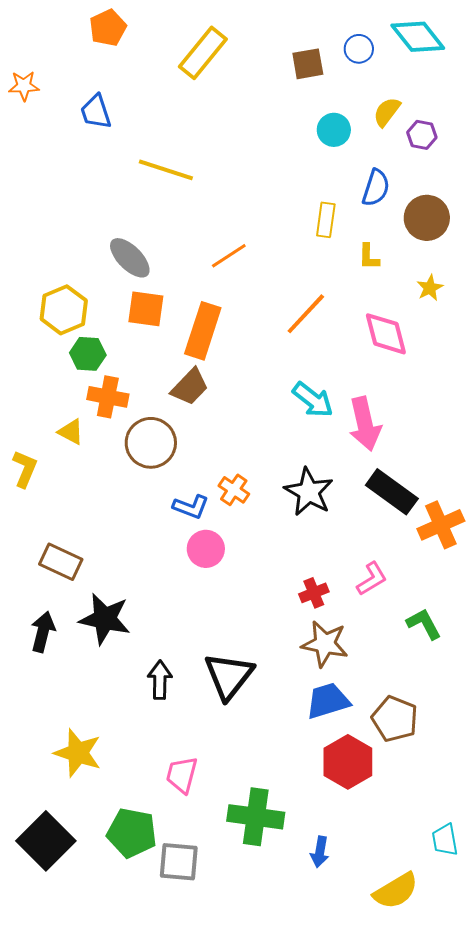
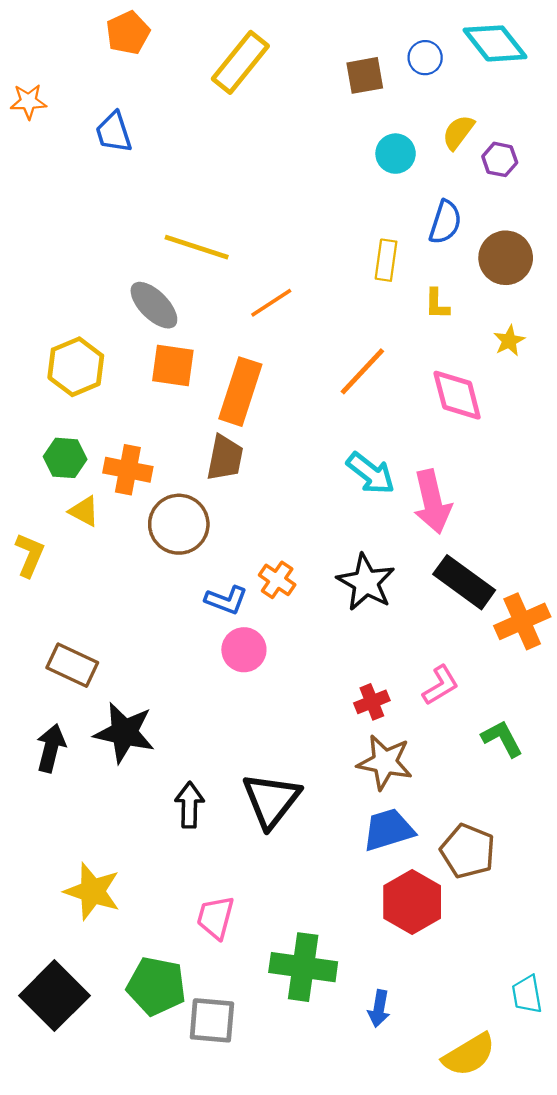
yellow line: (166, 170) -> (197, 247), moved
green hexagon: (88, 354) -> (65, 458), moved
brown trapezoid: (190, 387) -> (225, 458), turned -33

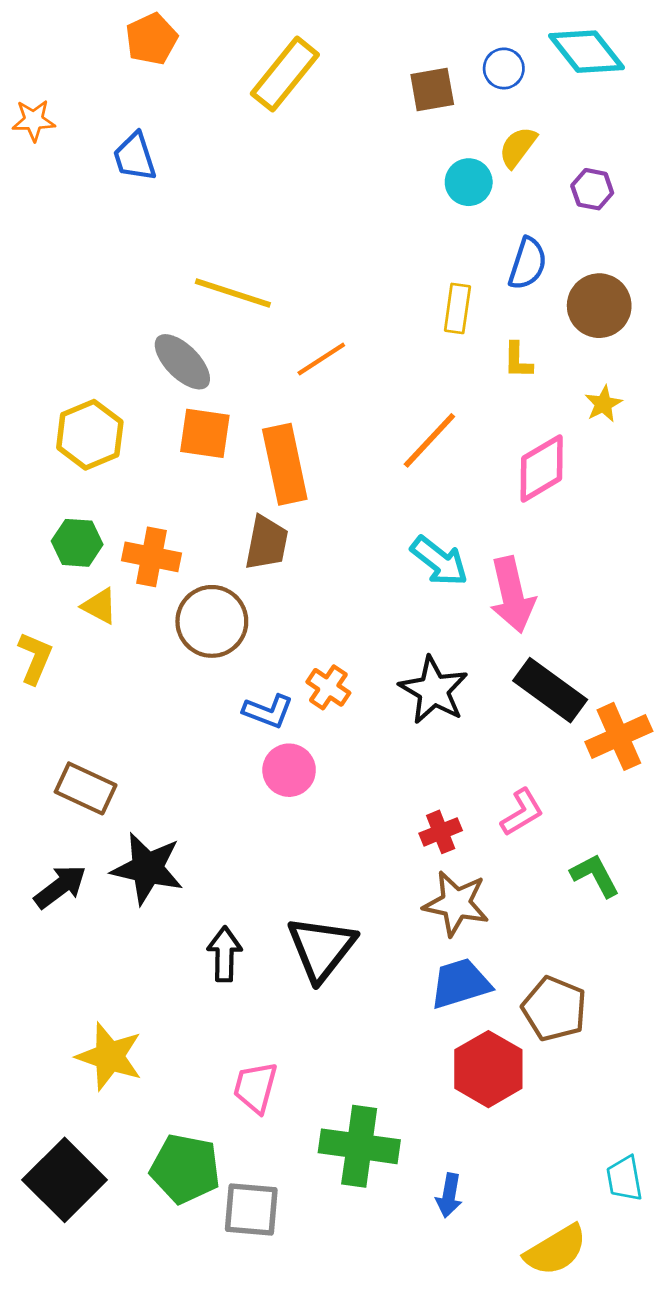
yellow semicircle: (458, 132) -> (518, 147), moved
orange rectangle: (240, 392) -> (285, 464), turned -30
pink diamond: (457, 395) -> (542, 468), turned 74
black arrow: (51, 748) -> (60, 887), turned 39

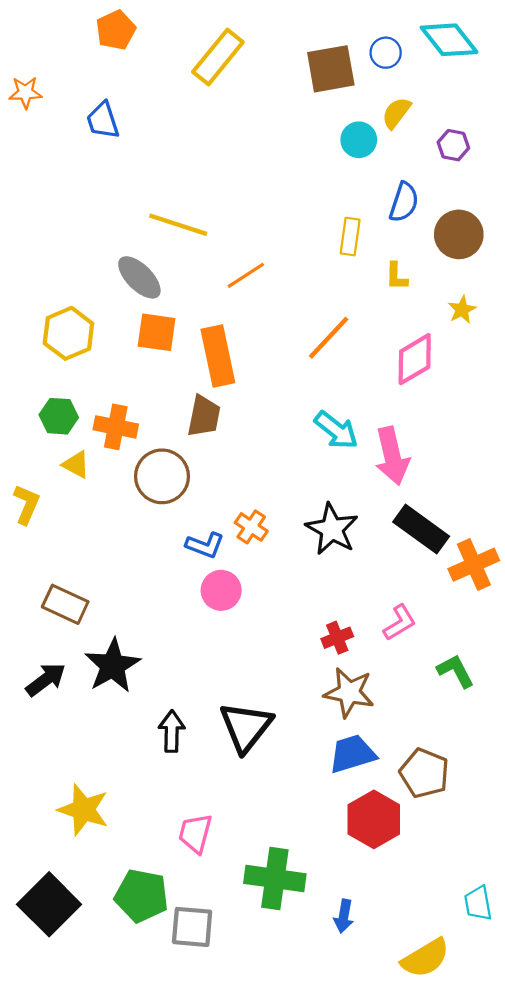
brown square: (432, 90) -> (331, 69), size x1.4
black star: (147, 868) -> (113, 666), turned 30

